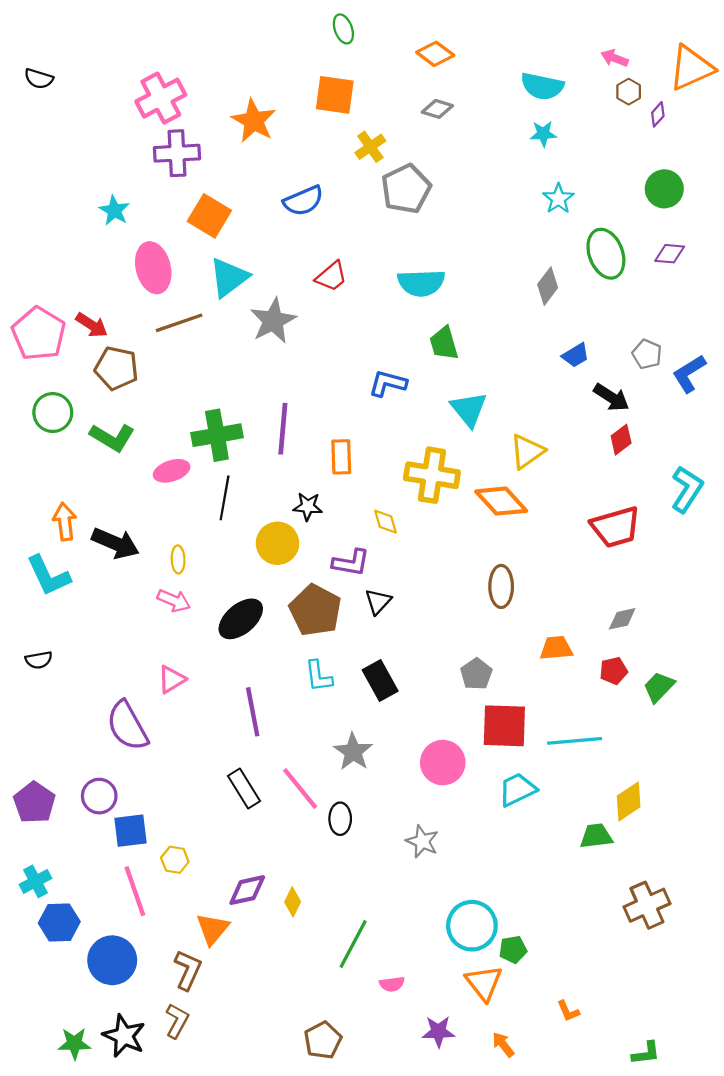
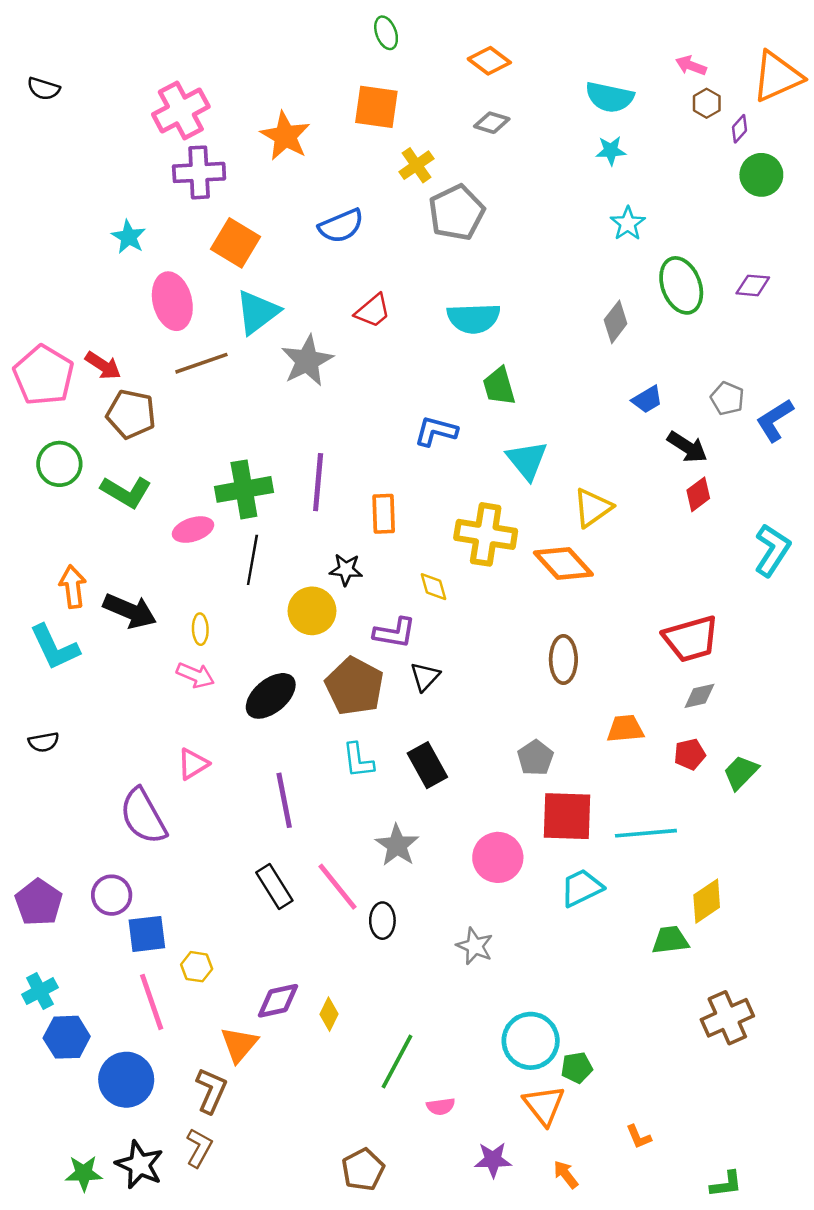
green circle: (664, 189) -> (761, 175), moved
red trapezoid: (616, 527) -> (691, 639), moved

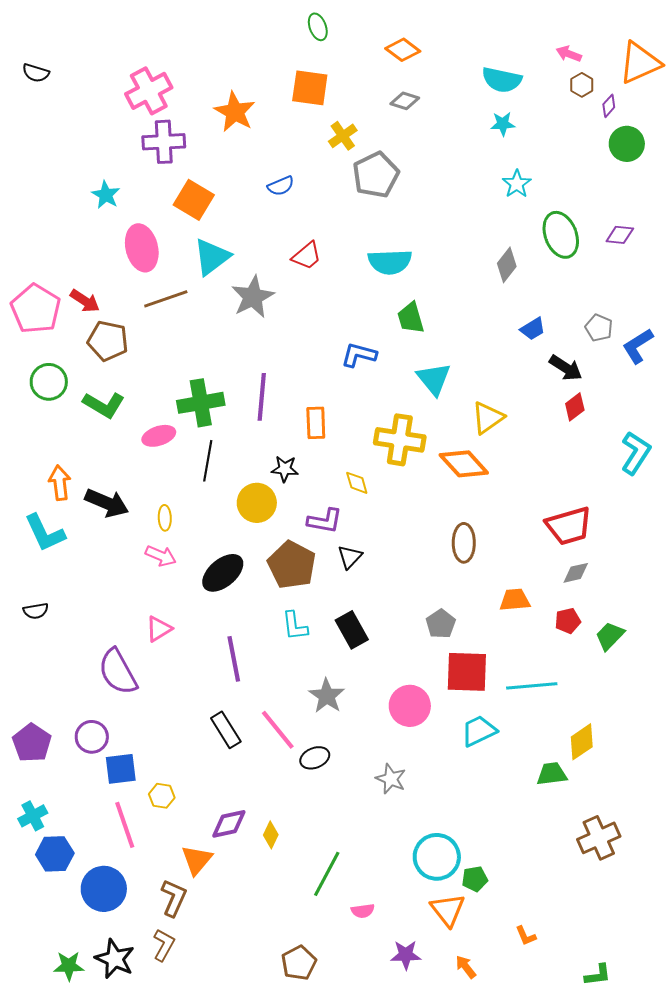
blue semicircle: (341, 226) -> (281, 186), size x0.7
black ellipse: (382, 921) -> (315, 758), turned 68

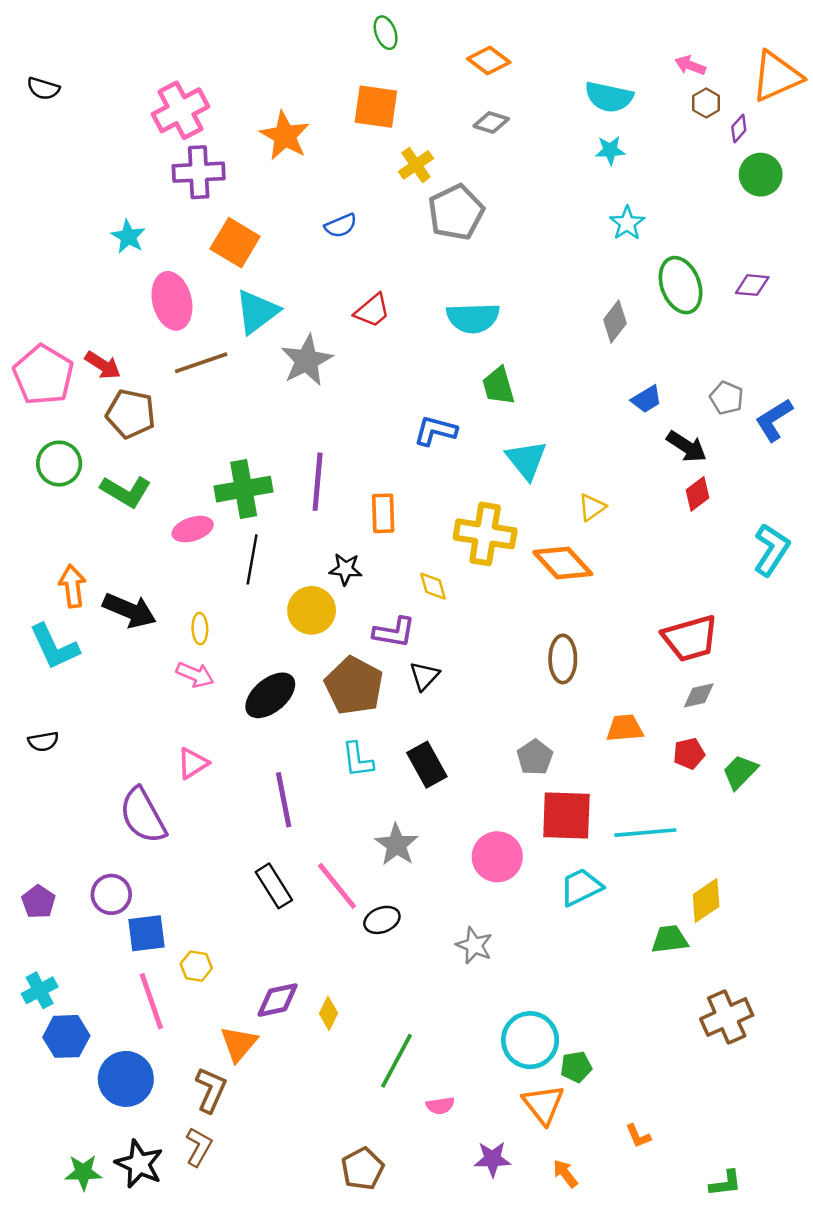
yellow triangle: (488, 418) -> (592, 507), size x0.7
purple pentagon: (32, 743) -> (38, 902), size x0.7

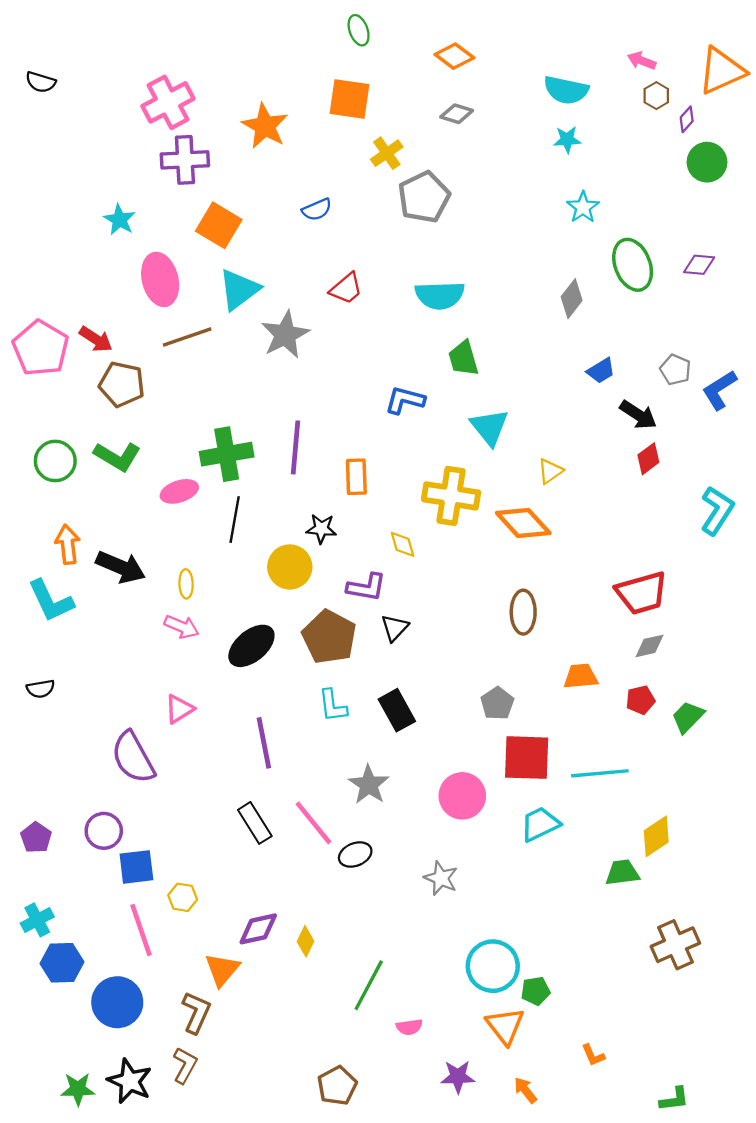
green circle: (59, 464) -> (55, 461), moved

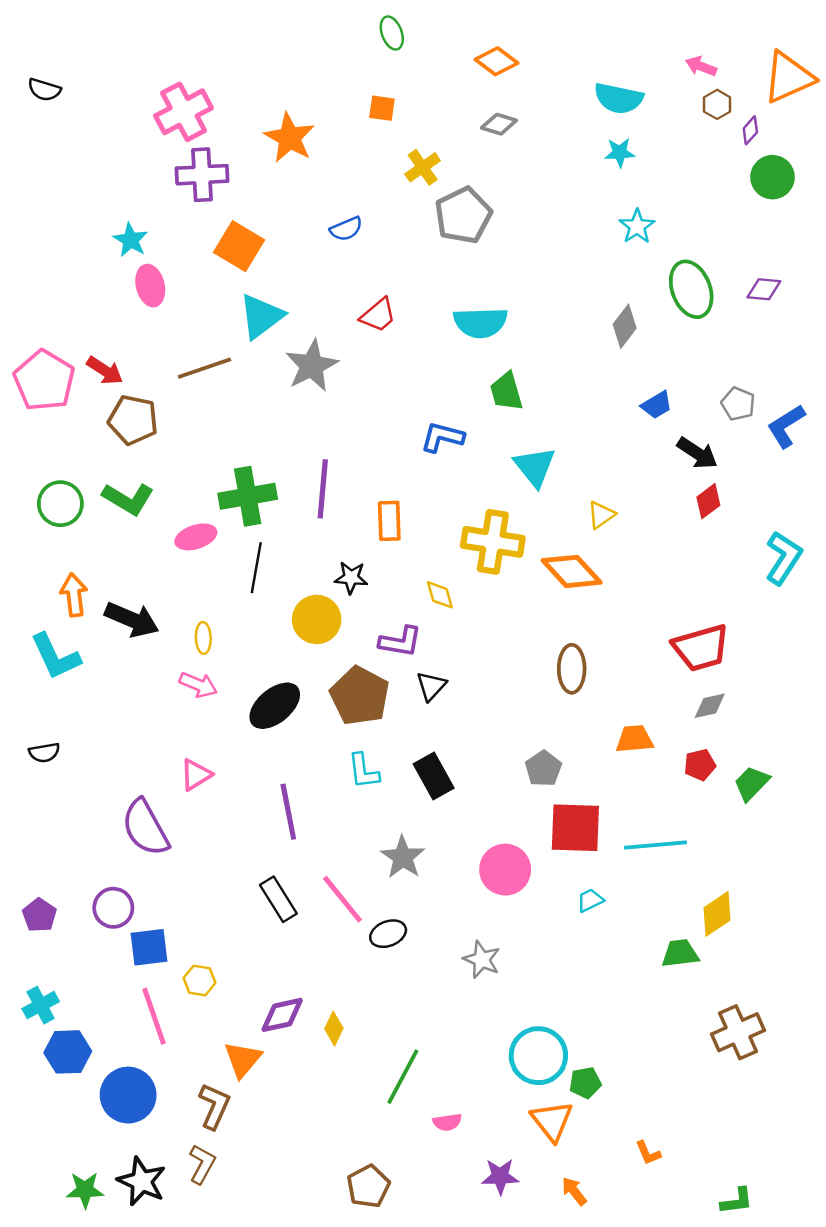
orange square: (350, 99) -> (382, 108), size x0.6
pink ellipse: (160, 279) -> (150, 286), moved, size x0.7
cyan trapezoid: (540, 824) -> (590, 900), size x0.6

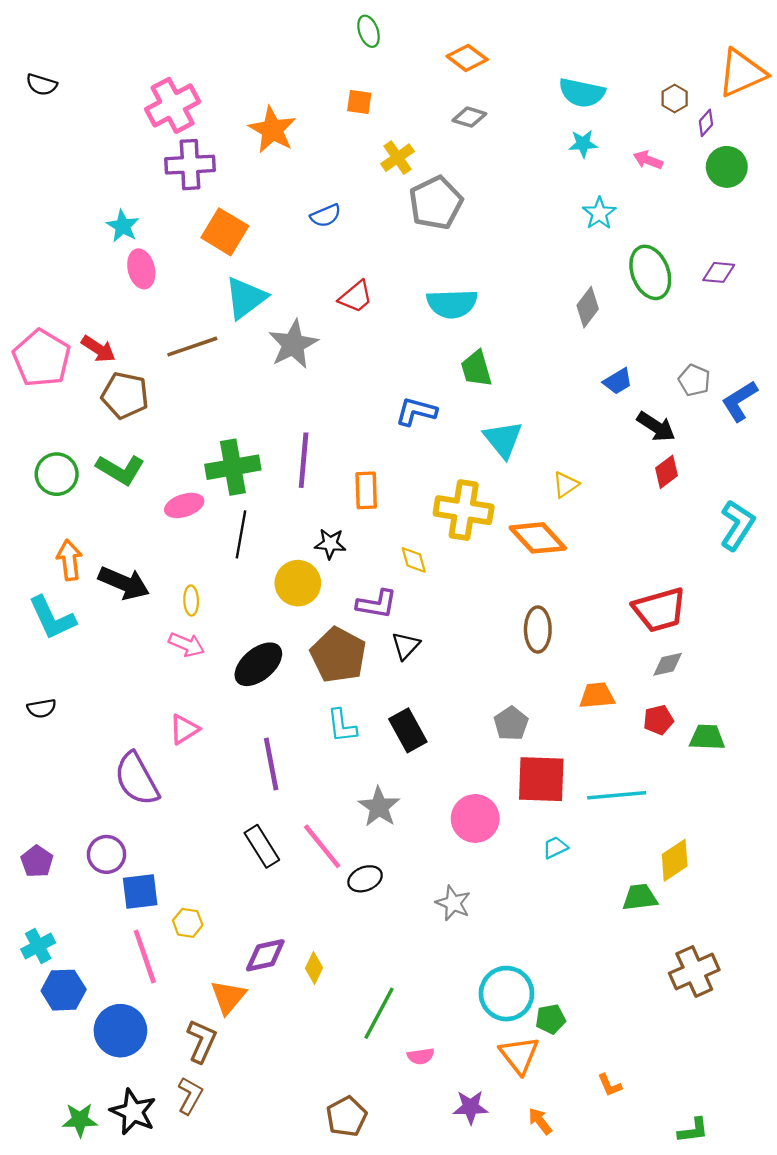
pink arrow: (701, 66) -> (648, 160), moved
green trapezoid: (752, 783) -> (707, 737), turned 48

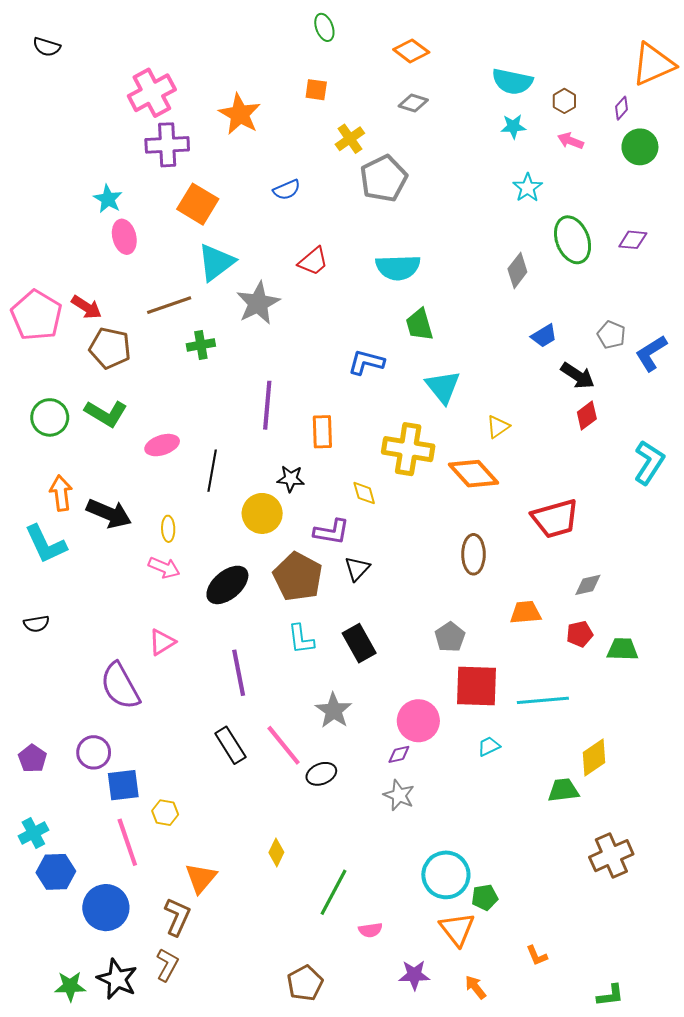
black semicircle: (42, 85) -> (47, 47), moved
brown hexagon: (675, 98) -> (564, 101), moved
green cross: (233, 467) -> (201, 345), moved, size x0.6
red trapezoid: (660, 610) -> (555, 519), moved
purple diamond: (265, 955) -> (399, 754), moved, size x0.6

